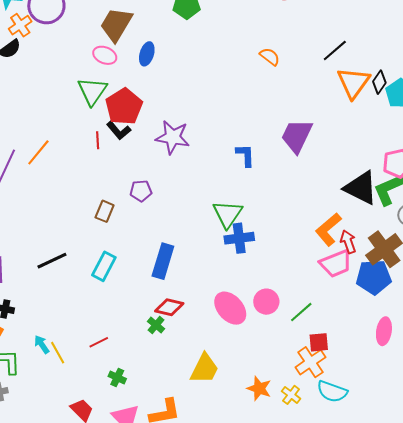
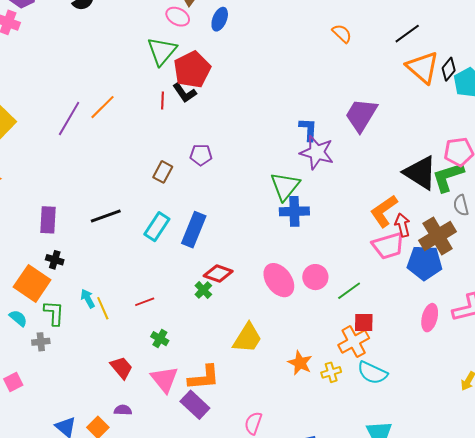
orange triangle: (353, 83) -> (423, 67), turned -30
purple star: (173, 137) -> (317, 152), moved
blue rectangle: (163, 261) -> (194, 230), moved
yellow cross: (291, 395) -> (331, 372), turned 30

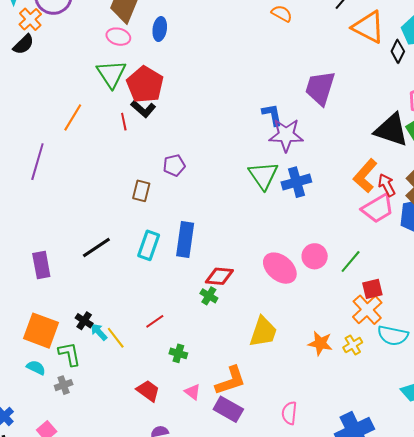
black diamond: (449, 69) -> (398, 51), moved
orange line: (102, 107) -> (73, 117), moved
blue cross: (294, 211) -> (296, 182), moved
black cross: (55, 260) -> (84, 321), moved, turned 30
pink triangle: (164, 379) -> (193, 392), size x0.6

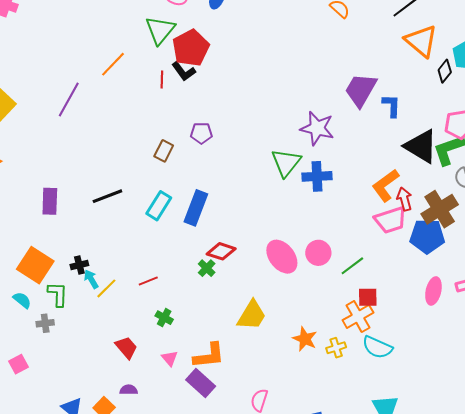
blue L-shape: (272, 115) -> (391, 106), moved
black cross: (84, 321) -> (79, 265), turned 30
yellow line: (116, 338) -> (106, 288), turned 70

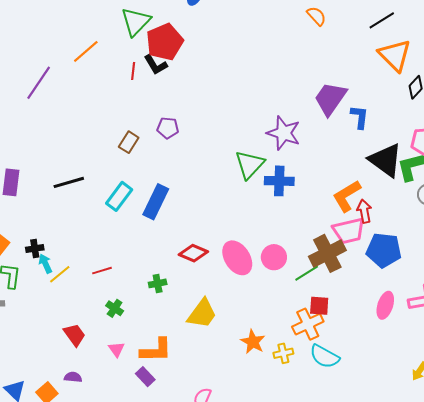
brown cross: (440, 209) -> (327, 253), moved
red diamond: (221, 251) -> (193, 253), moved
green cross: (207, 268) -> (158, 283), moved, turned 30
purple rectangle: (201, 383) -> (145, 377), size x0.7

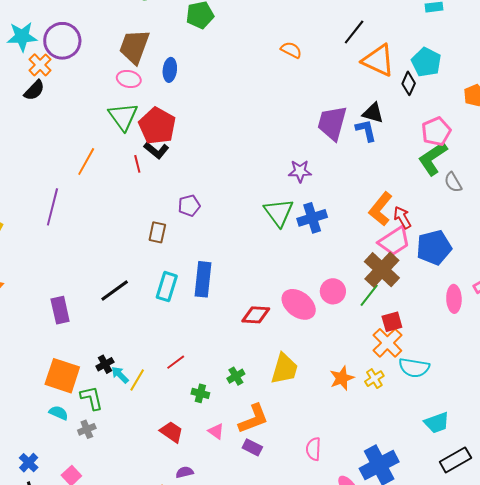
purple star: (284, 133) -> (300, 171), size x0.7
black triangle: (385, 160) -> (373, 113), moved, size x0.6
green cross: (158, 283) -> (236, 376), moved
orange star: (253, 342) -> (342, 378), turned -30

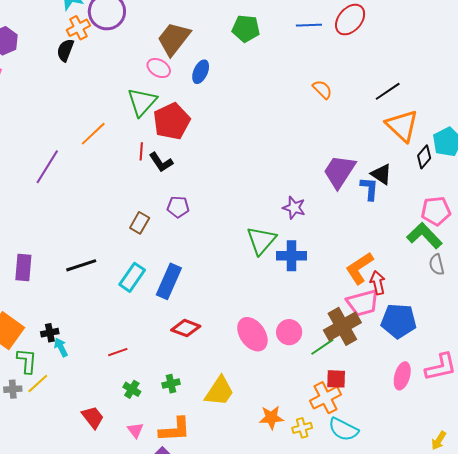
black semicircle: (34, 90) -> (65, 50), turned 140
black L-shape: (156, 150) -> (161, 162), moved
green L-shape: (433, 158) -> (424, 236), turned 63
red diamond: (256, 315) -> (186, 328), moved
yellow line: (137, 380) -> (38, 384), moved

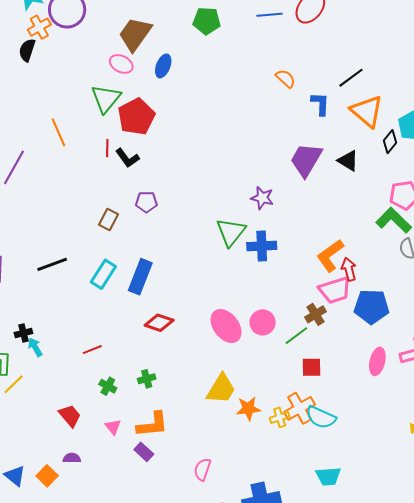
orange line: (93, 134) -> (58, 132), turned -68
blue L-shape: (369, 189) -> (320, 104), moved
brown cross: (342, 326) -> (316, 314), size x0.6
yellow trapezoid: (219, 391) -> (221, 389), moved
orange cross: (326, 398) -> (300, 408), moved

